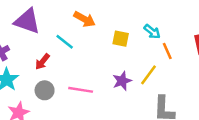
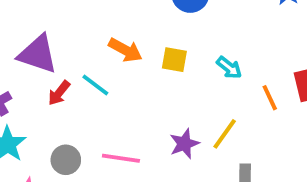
yellow square: (121, 39) -> (174, 60), moved
orange line: (167, 51) -> (270, 98), moved
red arrow: (42, 62) -> (59, 93), moved

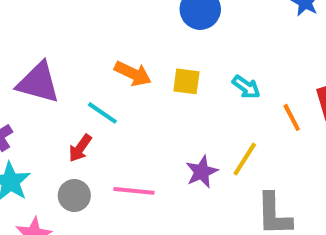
red arrow: (59, 93) -> (80, 148), moved

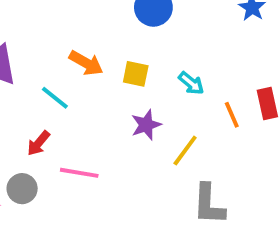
red arrow: (80, 148) -> (38, 143), moved
purple star: (202, 172) -> (146, 125), moved
gray circle: (74, 195) -> (22, 189), moved

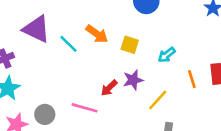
cyan arrow: (191, 83) -> (167, 55), turned 96
cyan line: (55, 98) -> (69, 44), moved
red arrow: (38, 143) -> (109, 88), moved

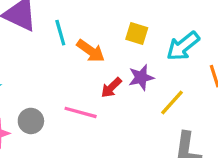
orange arrow: (97, 34) -> (91, 51), moved
cyan line: (69, 44) -> (60, 33), turned 30
cyan arrow: (167, 55) -> (183, 46), size x1.5

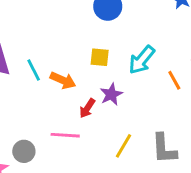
yellow line: (172, 102) -> (123, 146), moved

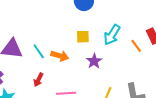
red arrow: (87, 108) -> (38, 80), moved

